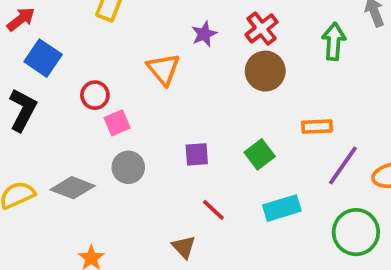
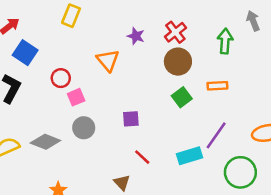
purple star: (204, 34) -> (136, 36), turned -30
orange rectangle: (317, 127) -> (217, 86), moved
green square: (260, 154) -> (182, 97), moved
purple line: (343, 165) -> (216, 135), moved

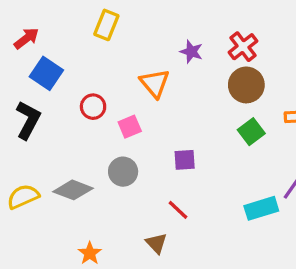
pink square: (76, 97) -> (130, 127), moved
red line: (142, 157) -> (178, 210), moved
brown triangle: (122, 183) -> (156, 243), moved

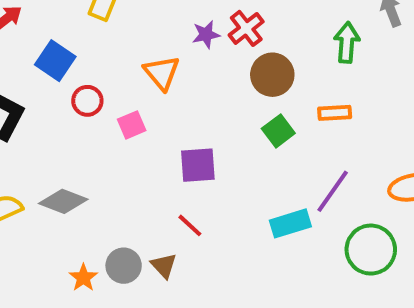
red cross: (243, 47) -> (246, 28), moved
purple star: (191, 52) -> (206, 34), turned -30
blue square: (46, 73) -> (55, 61), moved
purple square: (185, 160) -> (198, 165), size x1.4
gray circle: (123, 172) -> (124, 266), moved

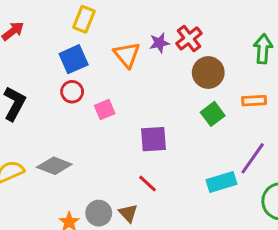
blue square: (55, 61) -> (74, 59), moved, turned 32
orange triangle: (162, 73) -> (127, 55), moved

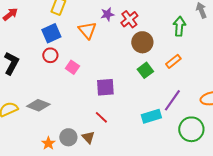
purple star: (159, 43) -> (107, 14), moved
orange rectangle: (254, 101) -> (173, 61), turned -35
pink square: (105, 109) -> (72, 67), turned -32

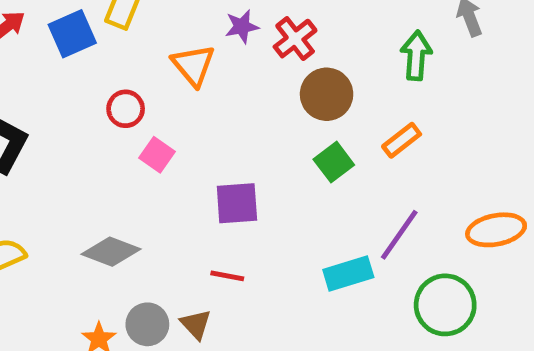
blue square: (51, 33) -> (72, 34), moved
red circle: (50, 55) -> (126, 109), moved
gray diamond: (38, 105) -> (111, 252), moved
red line: (101, 117) -> (227, 276), turned -32

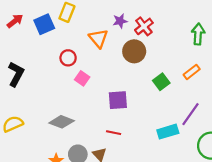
brown circle: (327, 94) -> (134, 51), moved

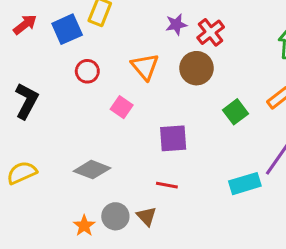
orange triangle: (98, 38) -> (145, 67), moved
red circle: (68, 58) -> (87, 71), moved

